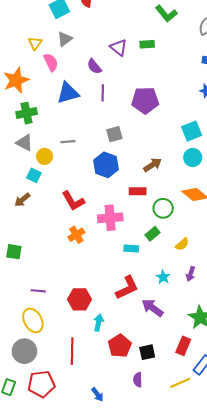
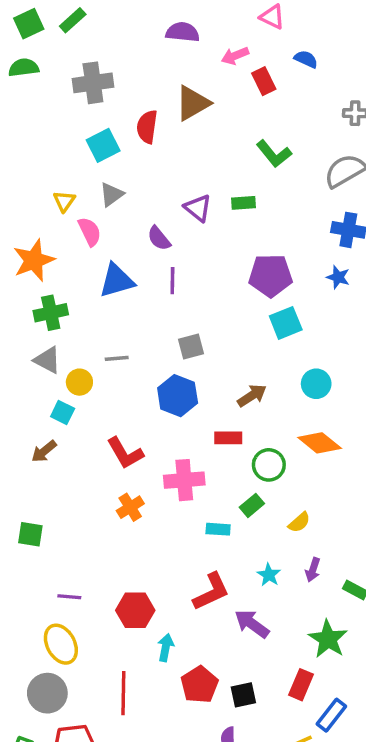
purple pentagon: (145, 100) -> (271, 276), moved
cyan square: (192, 131) -> (286, 323), moved

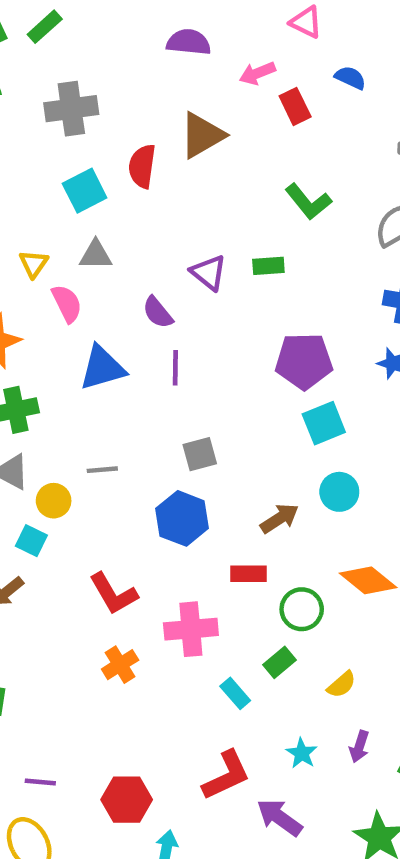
gray triangle: (112, 194) -> (96, 255), turned 36
cyan circle: (316, 384) -> (339, 492), moved
cyan rectangle: (218, 529) -> (235, 693), turned 45

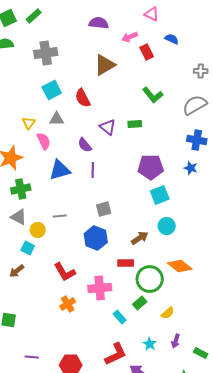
red semicircle: (142, 166) -> (83, 98), moved, turned -36
green circle: (302, 609) -> (150, 279), size x1.4

